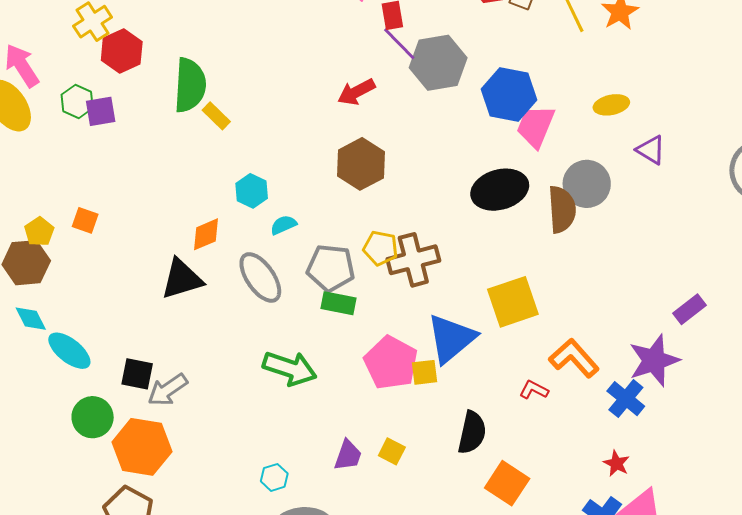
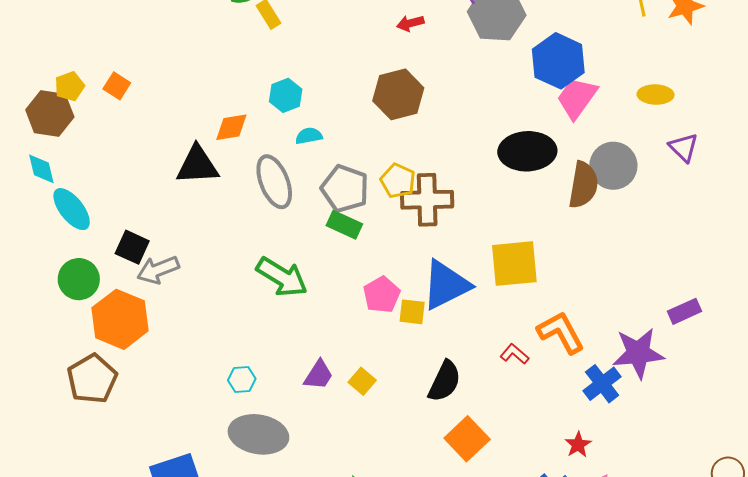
red arrow: (356, 92) -> (410, 23), size x0.7
pink pentagon: (391, 363) -> (382, 295), size x0.7

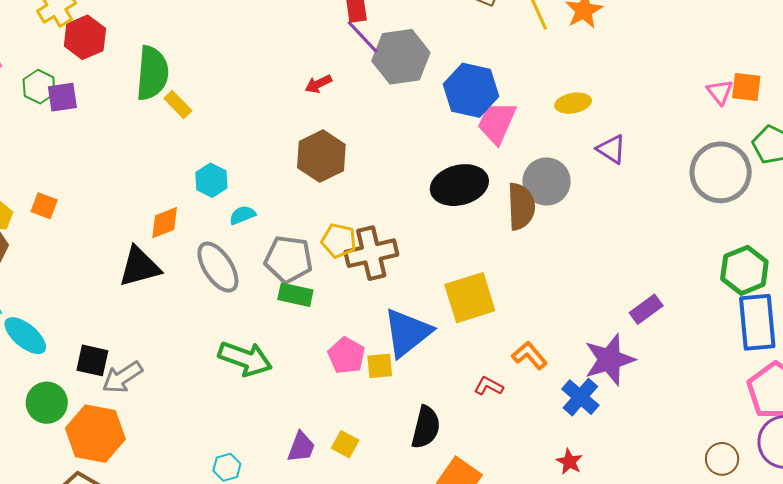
orange L-shape: (561, 332) -> (529, 355), size x0.7

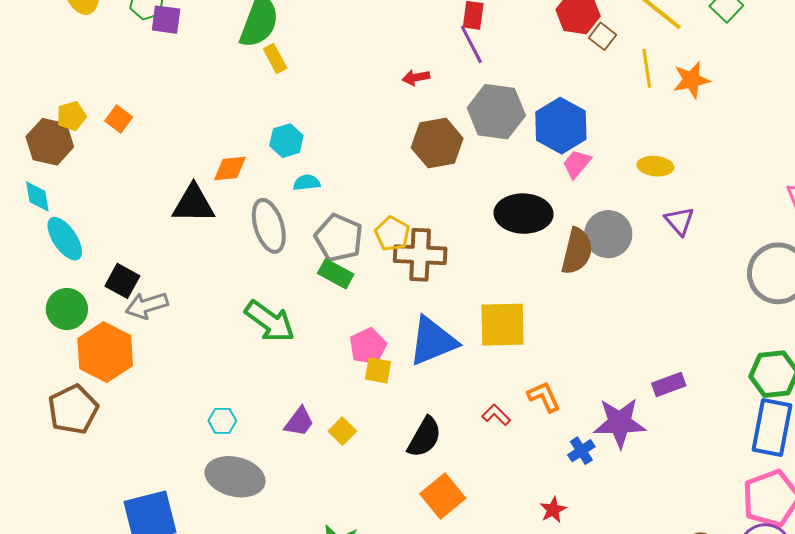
gray hexagon: (401, 57) -> (496, 112), moved
pink trapezoid: (497, 123) -> (577, 164), size x0.7
brown hexagon: (321, 156) -> (437, 143), moved
yellow square: (380, 366) -> (378, 370), moved
blue cross: (580, 397) -> (581, 451), size x0.7

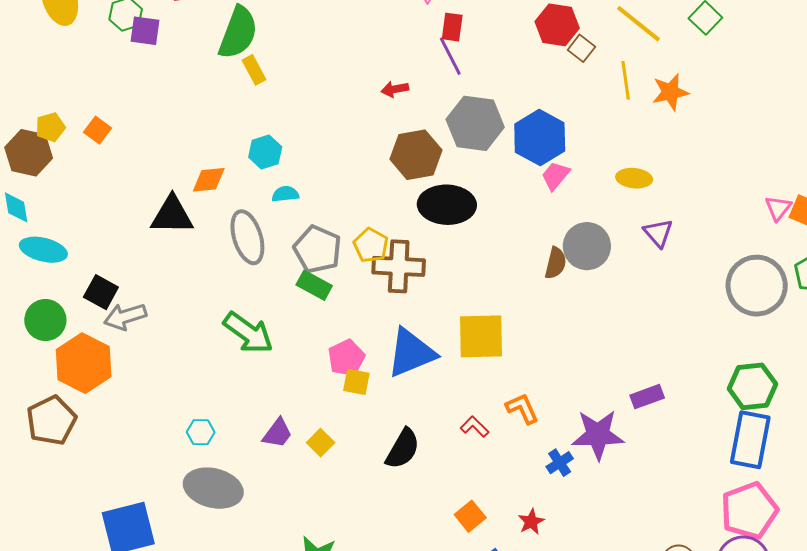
black ellipse: (524, 214) -> (447, 205), moved
cyan ellipse: (65, 239) -> (43, 250), turned -42
brown semicircle: (577, 251) -> (556, 263), size x0.7
orange square: (443, 496) -> (470, 516), moved, size x0.7

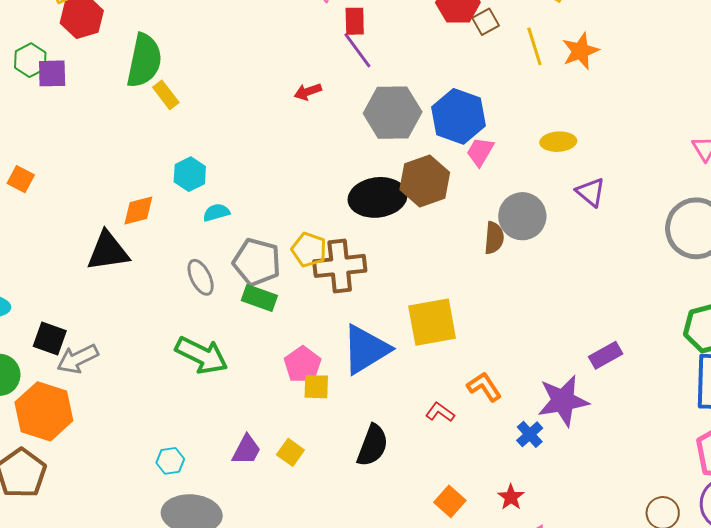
brown square: (581, 48) -> (486, 22), turned 32
brown hexagon: (416, 155) -> (425, 181), moved
gray ellipse: (247, 237) -> (201, 277), moved, size x0.7

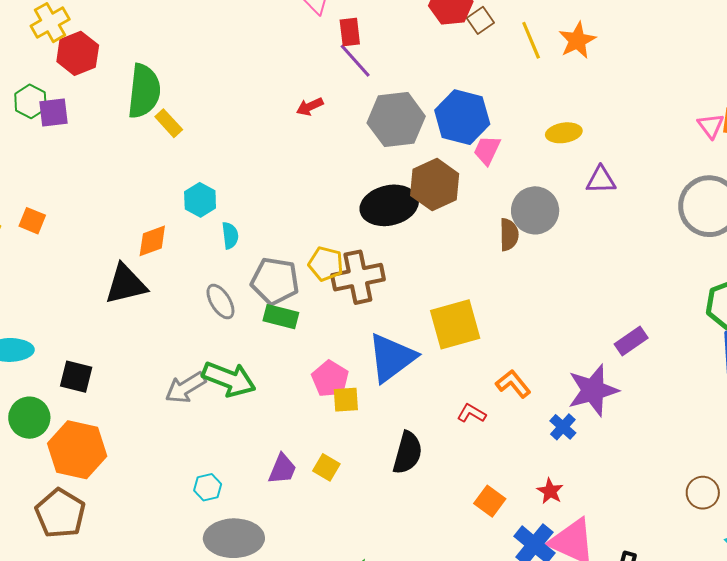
purple triangle: (591, 192) -> (601, 180), turned -36
cyan semicircle: (216, 212) -> (230, 236), turned 104
gray arrow: (78, 359) -> (185, 388), moved

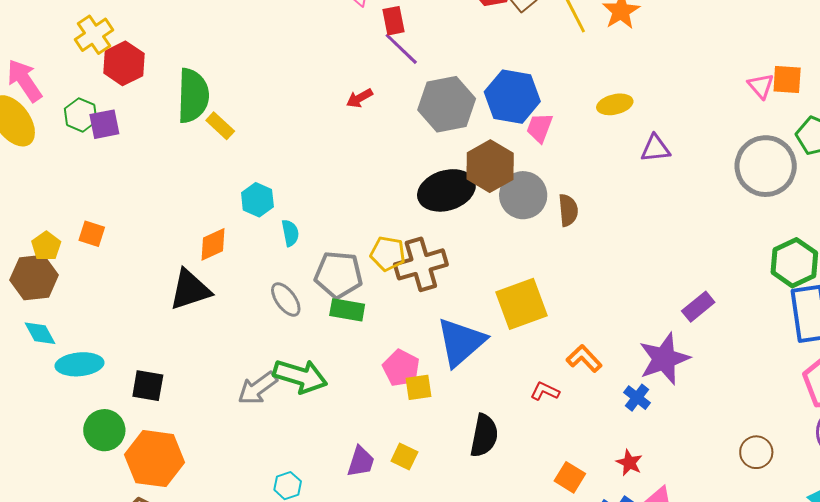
gray circle: (535, 210) -> (523, 195), moved
brown circle: (703, 493) -> (756, 452), moved

